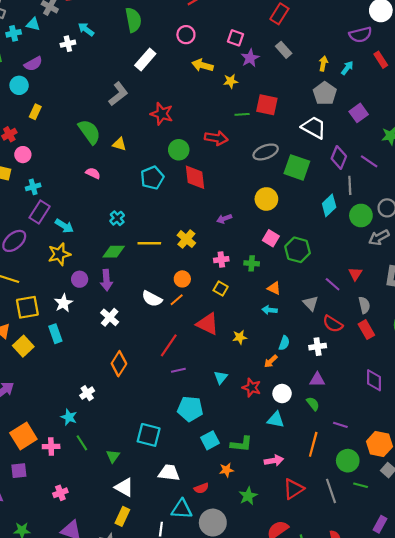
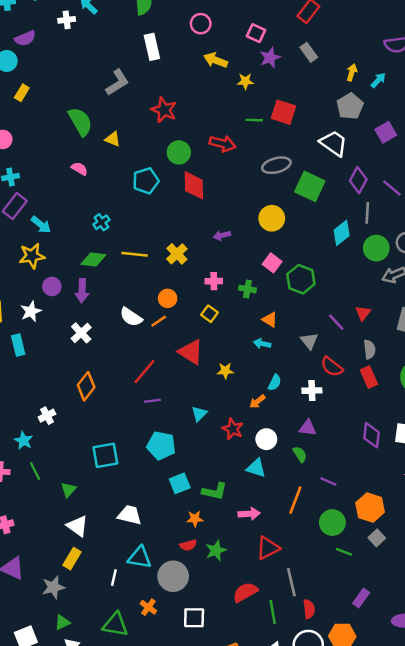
white rectangle: (145, 60) -> (152, 47), turned -60
cyan square: (149, 435) -> (105, 455), moved, turned -30
red semicircle: (201, 488) -> (188, 545), moved
gray line: (331, 491) -> (291, 582), moved

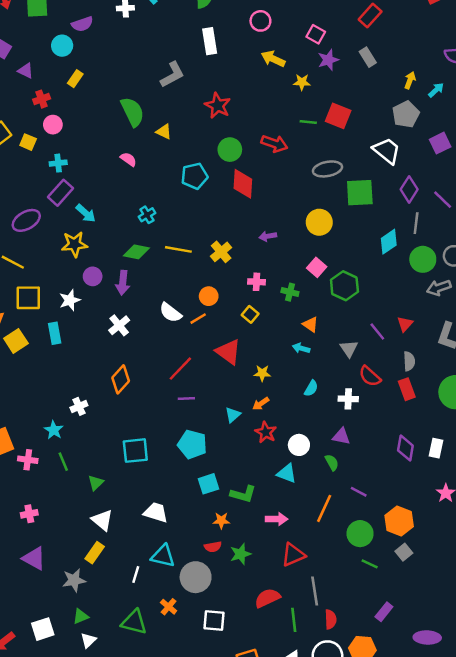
green square: (310, 186) -> (360, 193), turned -32
orange arrow: (257, 402) -> (261, 404), moved

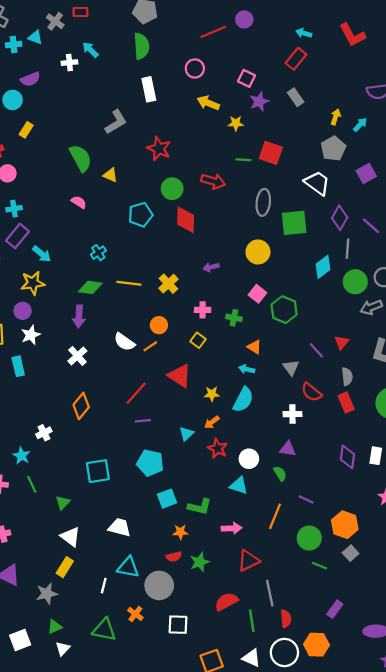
gray ellipse: (328, 169) -> (263, 202), turned -70
purple circle: (93, 276) -> (23, 311), moved
cyan semicircle: (311, 388) -> (243, 400), moved, size x1.6

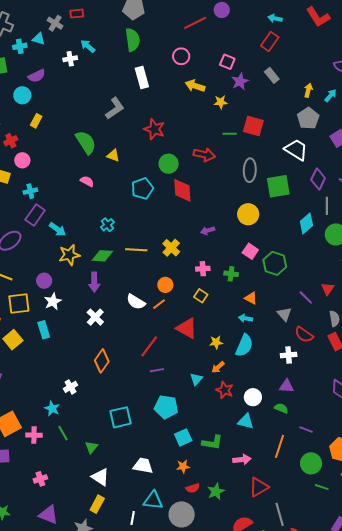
yellow star: (33, 283) -> (69, 255), moved
green semicircle: (280, 474) -> (281, 408), turned -32
orange star: (180, 532) -> (183, 466), moved

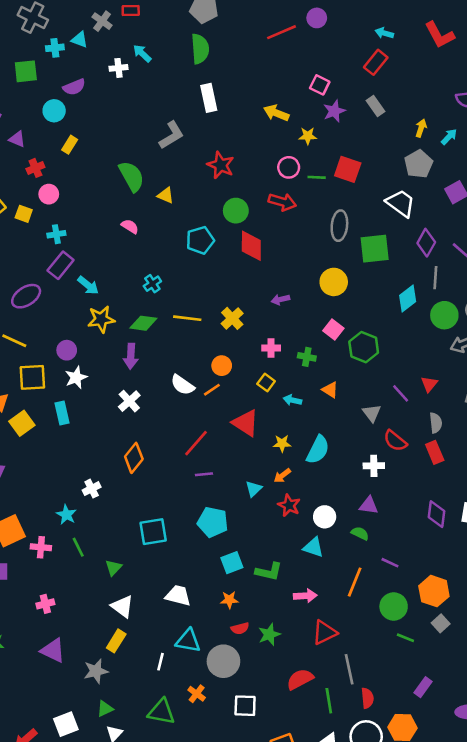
pink circle: (181, 56) -> (289, 167), moved
cyan arrow: (245, 318) -> (292, 400), moved

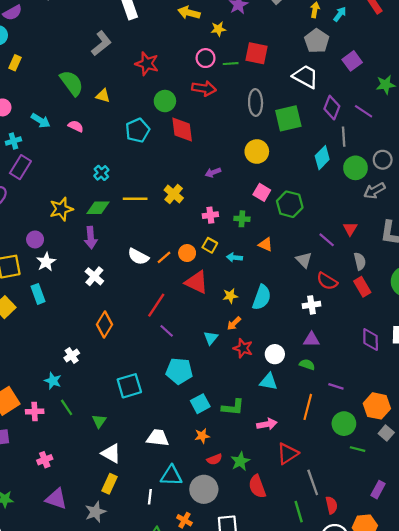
cyan arrow: (88, 285) -> (41, 121), moved
orange circle: (222, 366) -> (187, 253), moved
purple line: (204, 474) -> (167, 331), turned 56
red semicircle: (300, 679) -> (257, 487), moved, turned -75

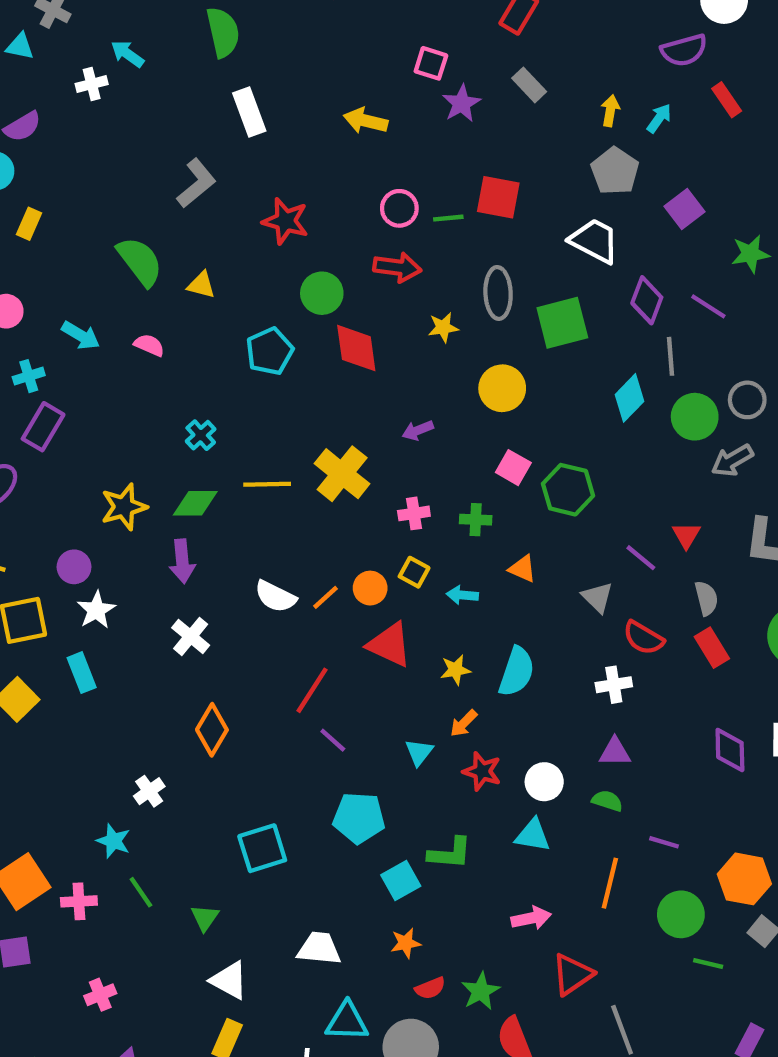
yellow star: (218, 29) -> (443, 327), moved
yellow cross: (174, 194) -> (342, 474), size x1.4
green L-shape: (233, 407) -> (450, 853), moved

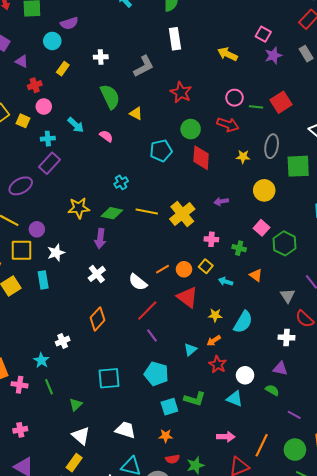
white cross: (92, 84) -> (101, 57), moved
red square: (498, 197) -> (281, 102), turned 35
purple circle: (74, 567) -> (37, 229), moved
white semicircle: (275, 596) -> (138, 282), moved
orange line: (610, 883) -> (262, 445), moved

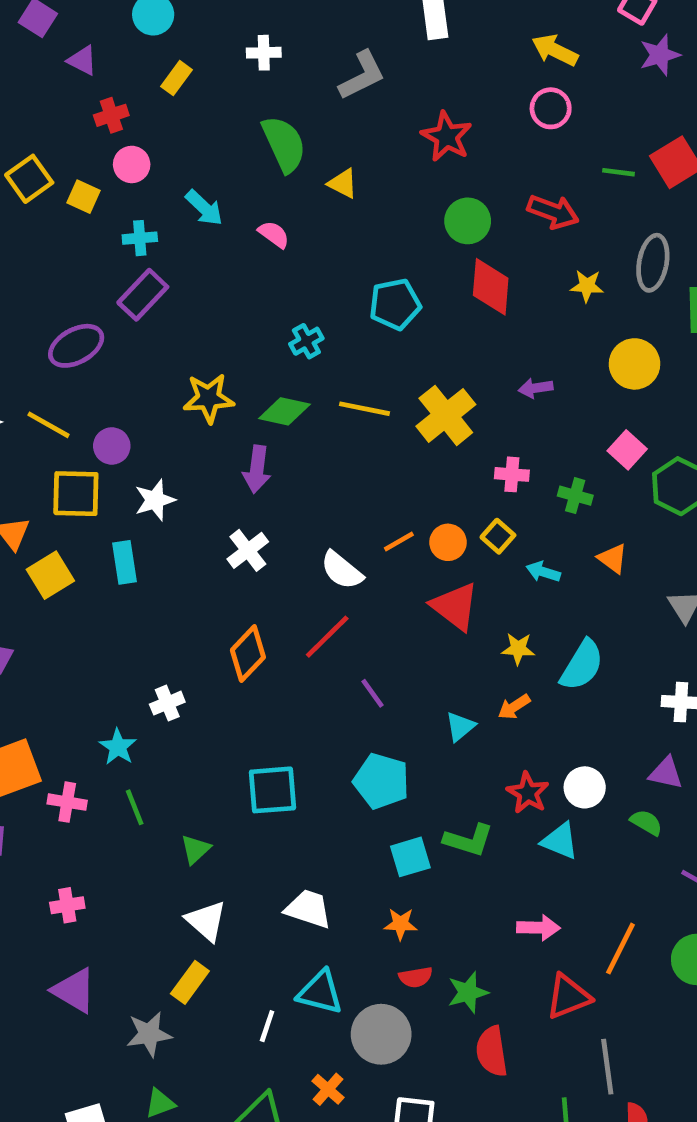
pink circle: (234, 98) -> (551, 108), moved
cyan pentagon: (161, 151) -> (395, 304), moved
red line: (147, 311) -> (327, 637), moved
red star: (218, 364) -> (528, 793), moved

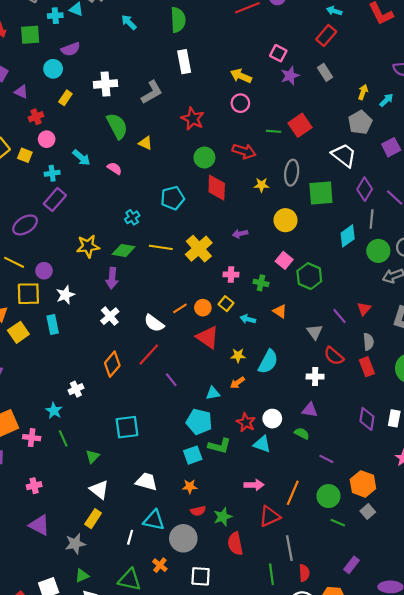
white cross: (264, 53) -> (105, 84), size x1.5
cyan triangle: (460, 727) -> (213, 393), turned 32
cyan pentagon: (381, 781) -> (199, 422), moved

